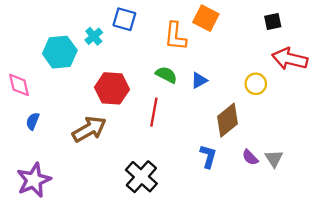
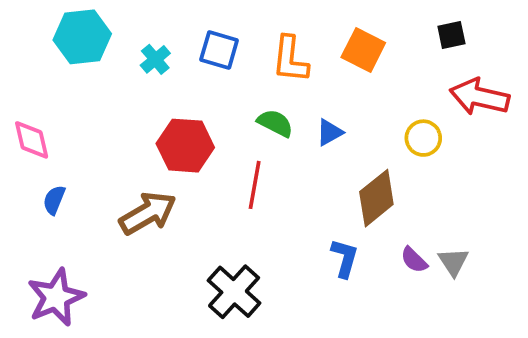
orange square: (206, 18) -> (363, 50), moved
blue square: (124, 19) -> (219, 50), moved
cyan hexagon: (60, 52) -> (82, 37), moved

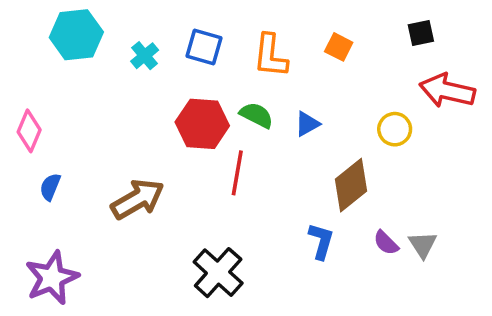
orange square: (363, 50) -> (339, 47), size x0.7
pink diamond: (32, 140) -> (29, 131), turned 36
red hexagon: (185, 146) -> (202, 124), moved

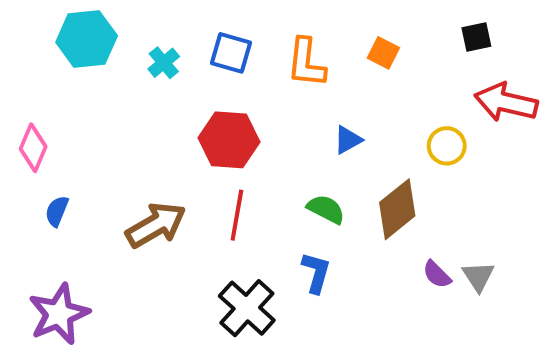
green semicircle: (256, 115) -> (326, 209), moved
red line: (237, 173) -> (237, 215), moved
blue L-shape: (321, 241) -> (316, 272), moved

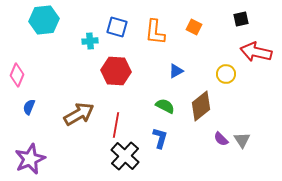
cyan cross: (164, 63) -> (90, 41), moved, turned 35
red line: (237, 215) -> (116, 125), moved

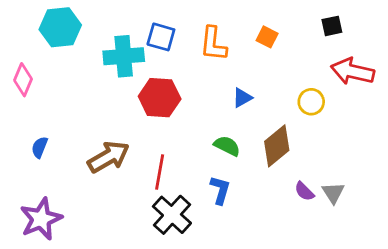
cyan cross: (90, 41) -> (124, 56), size x1.8
pink diamond: (17, 75) -> (23, 80), moved

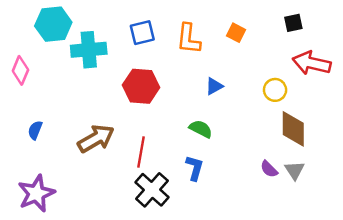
blue square: (161, 37) -> (142, 33), turned -30
cyan cross: (124, 56) -> (89, 50), moved
brown diamond: (277, 146) -> (293, 129), moved, turned -51

